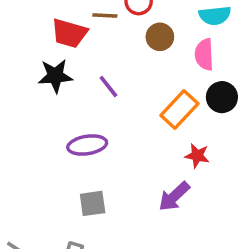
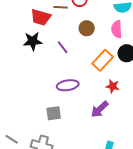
brown circle: (160, 37) -> (87, 28), moved
purple ellipse: (87, 145) -> (68, 85), moved

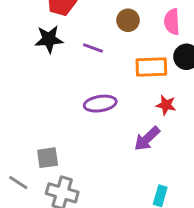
purple line: (63, 47) -> (93, 48), turned -32
orange rectangle: (103, 60) -> (151, 67), turned 45
gray square: (54, 113) -> (48, 158), moved

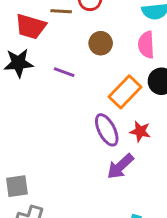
orange rectangle: (151, 67) -> (125, 92), turned -44
purple ellipse: (100, 104) -> (107, 130), moved, turned 72

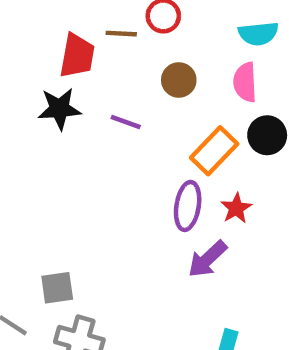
red trapezoid: (31, 26) -> (77, 56), turned -96
purple ellipse: (107, 130) -> (188, 206), turned 36
red star: (140, 131) -> (236, 208), turned 30

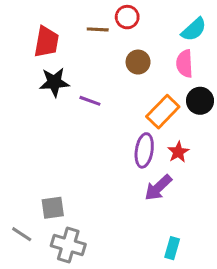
cyan semicircle: (258, 34) -> (194, 29), turned -36
red trapezoid: (77, 56) -> (47, 42), moved
purple line: (126, 122) -> (90, 101), moved

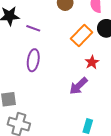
purple ellipse: (144, 150) -> (33, 60), moved

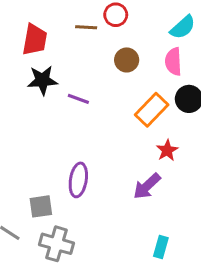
purple ellipse: (33, 60) -> (78, 180), moved

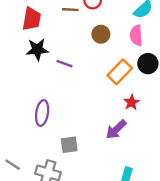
purple ellipse: (78, 180) -> (42, 113), moved
gray square: (41, 206) -> (69, 145), moved

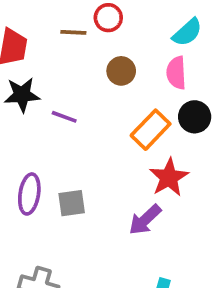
red star: (131, 102) -> (169, 177), size x1.5
gray square: (69, 145) -> (72, 203), moved

